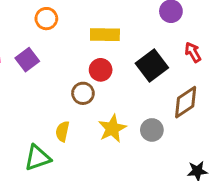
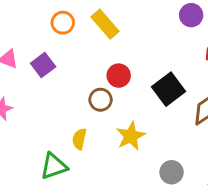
yellow rectangle: (105, 35) -> (105, 24), moved, turned 48
black square: (152, 65) -> (169, 89), moved
gray circle: (152, 130) -> (172, 172), moved

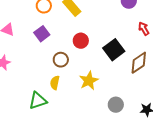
purple square: (43, 65) -> (42, 34), moved
brown circle: (101, 100) -> (61, 60), moved

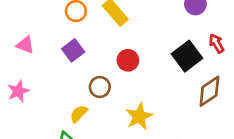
black square: (114, 50) -> (187, 56), moved
yellow semicircle: (55, 83) -> (79, 114), moved, turned 32

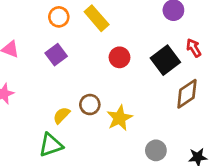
red circle: (128, 60) -> (120, 57), moved
brown circle: (100, 87) -> (90, 105), moved

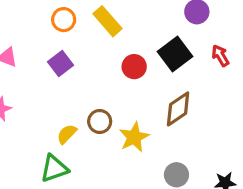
black square: (165, 60) -> (175, 54), moved
brown diamond: (187, 94) -> (178, 109), moved

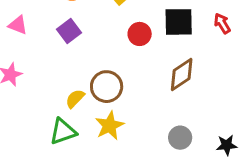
black square: (175, 54) -> (179, 22), turned 36
brown circle: (100, 121) -> (107, 87), size x1.4
yellow star: (134, 137) -> (110, 126), moved

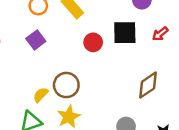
red arrow: (222, 23) -> (160, 34), turned -98
brown diamond: (182, 75) -> (148, 85), moved

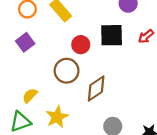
brown circle: (66, 85) -> (67, 71), moved
brown diamond: (148, 85) -> (96, 88), moved

